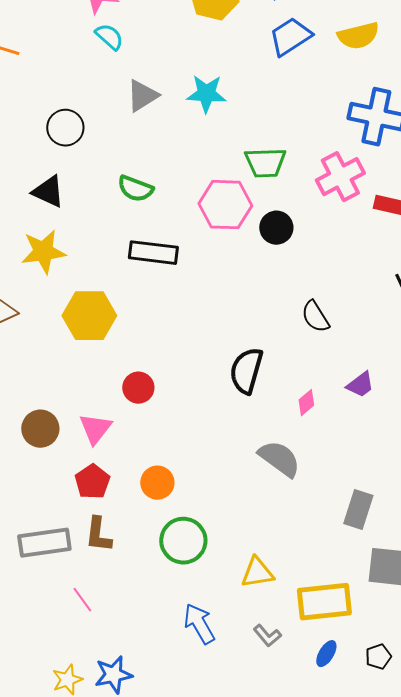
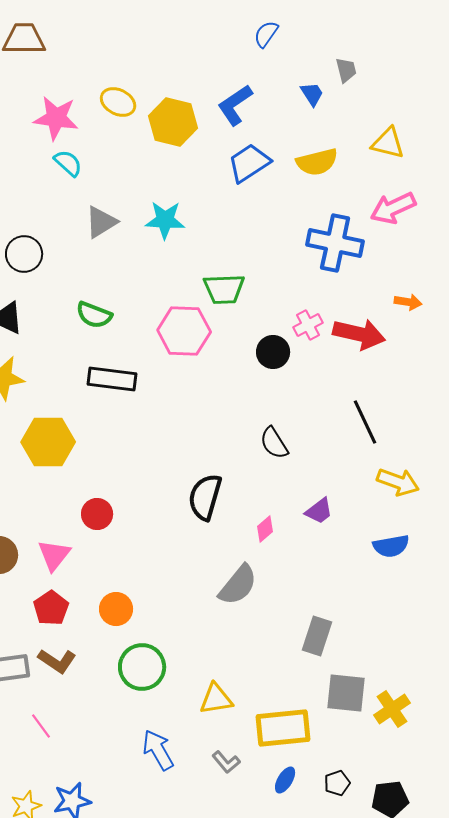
pink cross: (340, 177) -> (308, 325), moved, size x0.6
black circle: (276, 228) -> (273, 352), moved
gray semicircle: (279, 459) -> (238, 585), turned 93
brown L-shape: (98, 535) -> (57, 661), turned -63

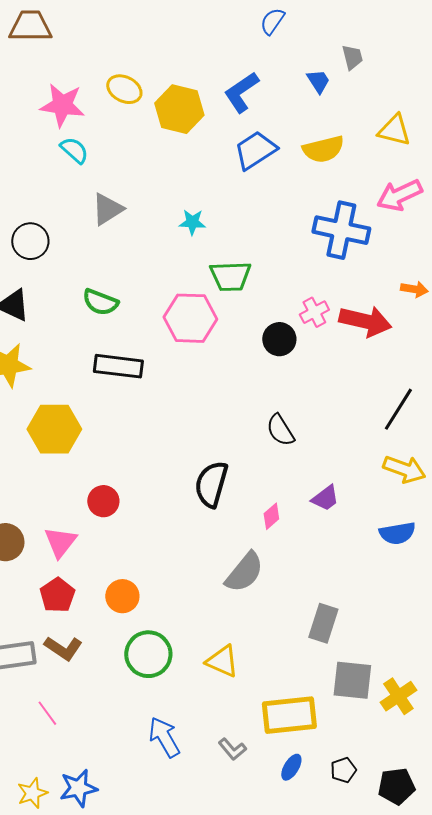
cyan star: (165, 220) -> (192, 222), moved, size x0.7
black line: (365, 422) -> (398, 409), moved, turned 57
yellow triangle: (216, 699) -> (222, 661), moved, turned 33

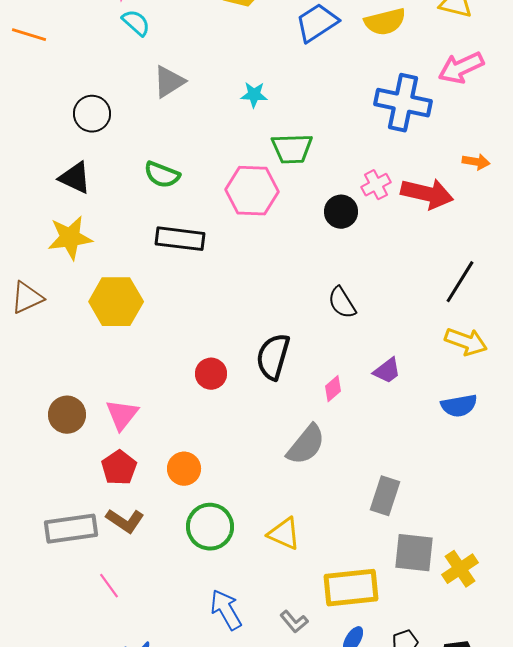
red circle: (103, 501) -> (211, 374), moved

